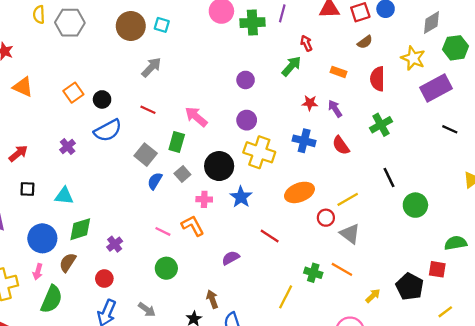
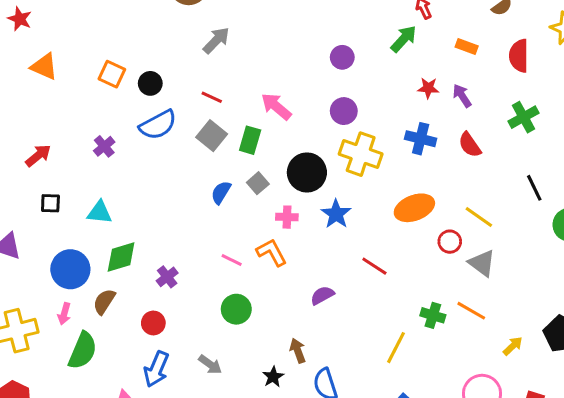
orange square: (73, 93) -> (112, 74), turned -30
gray square: (146, 155) -> (212, 136), moved
yellow line: (348, 199) -> (479, 217), turned 65

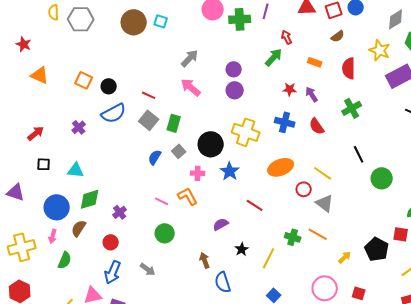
gray arrow: (216, 40) -> (190, 58), moved
pink arrow: (276, 106) -> (191, 87), moved
purple circle: (344, 111) -> (235, 90), moved
green semicircle: (83, 351) -> (65, 260), size x0.7
black star: (273, 377) -> (242, 249), moved

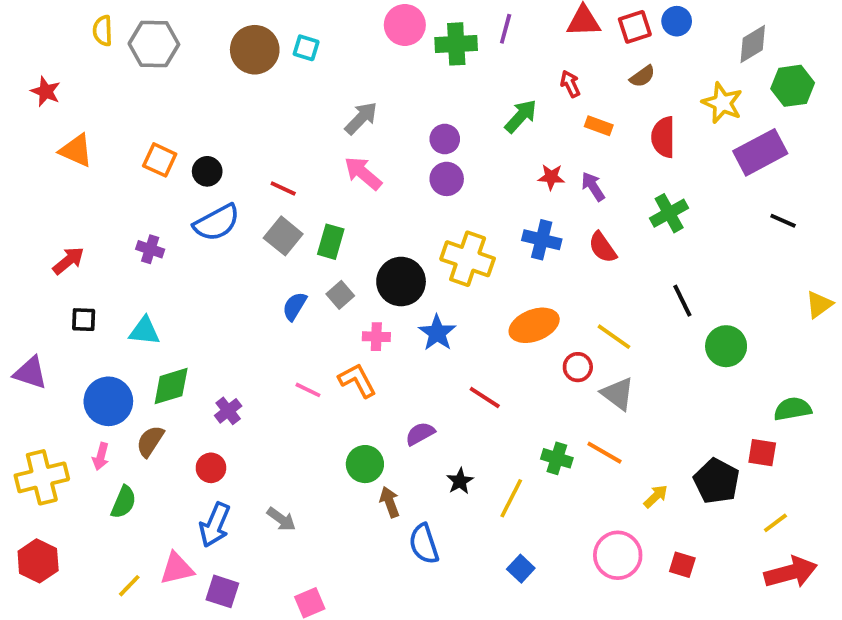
red arrow: (287, 37) -> (570, 84), moved
purple cross: (79, 127) -> (150, 249), turned -32
green circle: (165, 233) -> (365, 464), moved

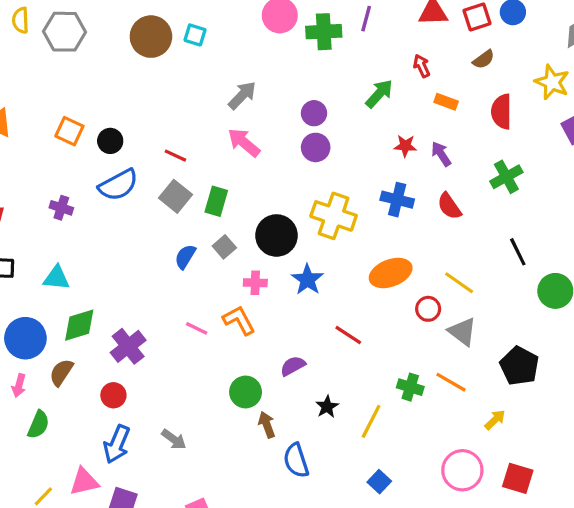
purple cross: (228, 411) -> (128, 346), size x1.5
black pentagon: (717, 481) -> (519, 366), moved
red square: (682, 565) -> (518, 478), size x1.4

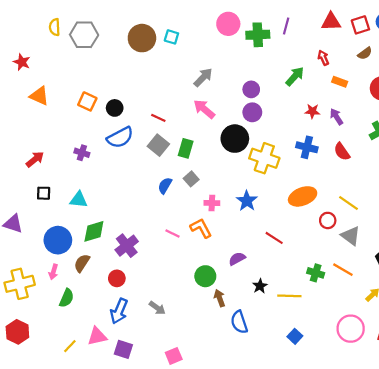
black circle: (277, 235) -> (235, 139), moved
yellow line: (371, 421) -> (289, 296), turned 65

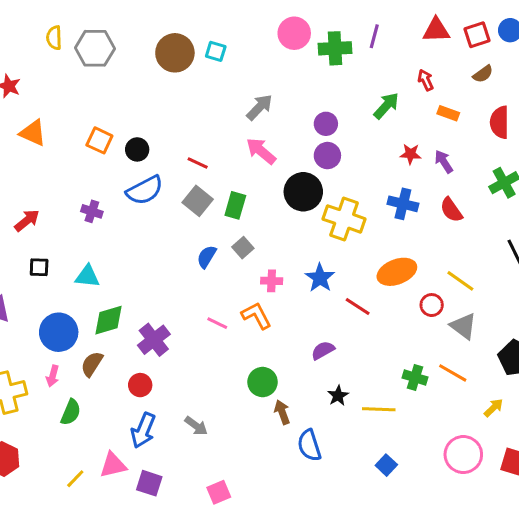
red line: (274, 238) -> (358, 307), moved
purple semicircle: (237, 259) -> (323, 350), moved

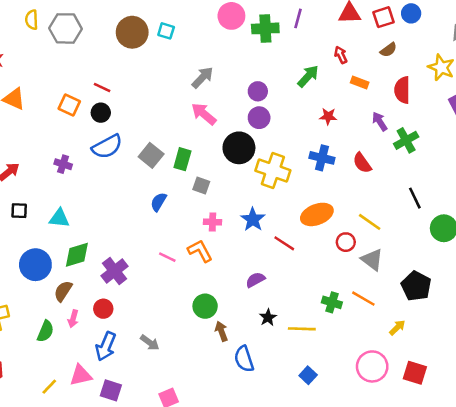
purple arrow: (444, 162) -> (380, 121), moved
red line: (198, 163) -> (102, 88), moved
gray square: (243, 248) -> (201, 186), moved, turned -30
pink arrow: (53, 376) -> (73, 319), moved

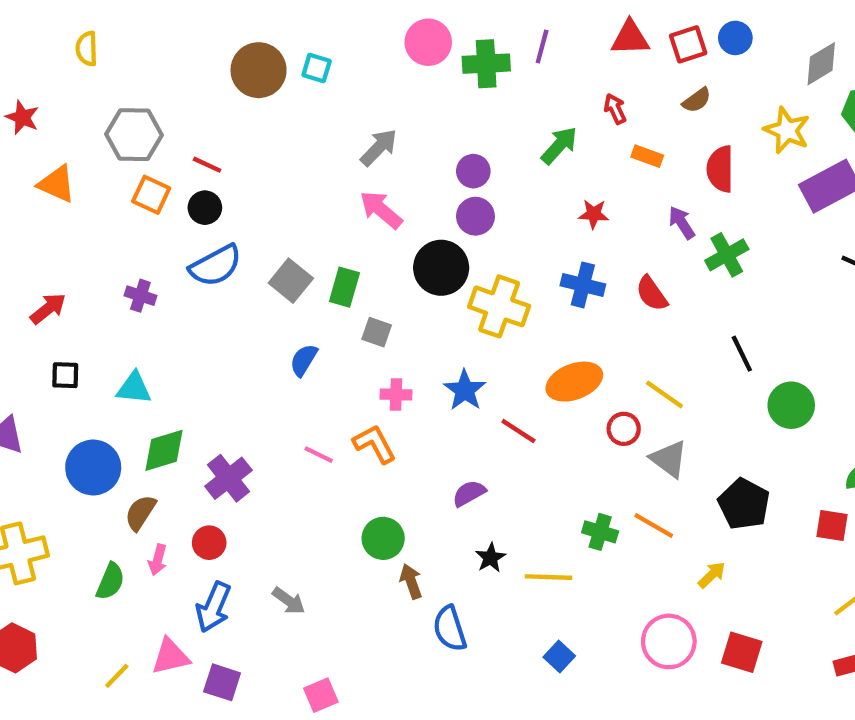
gray hexagon: (66, 28) -> (134, 135), moved

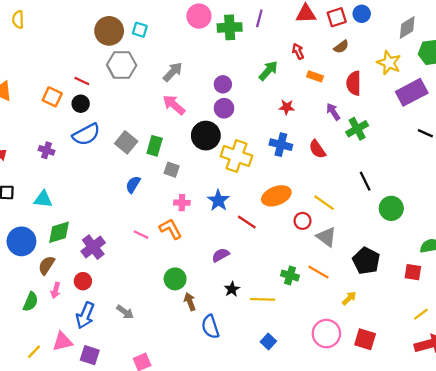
gray hexagon: (134, 135) -> (122, 65), moved

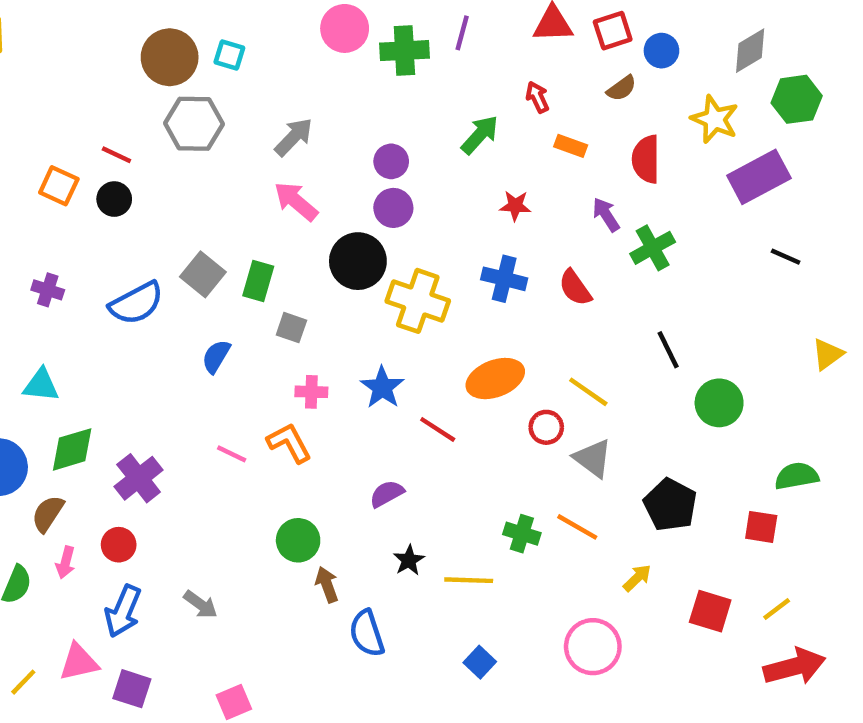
blue circle: (362, 14) -> (661, 51), moved
blue semicircle: (86, 134) -> (136, 303), moved
red square: (365, 339) -> (710, 611), moved

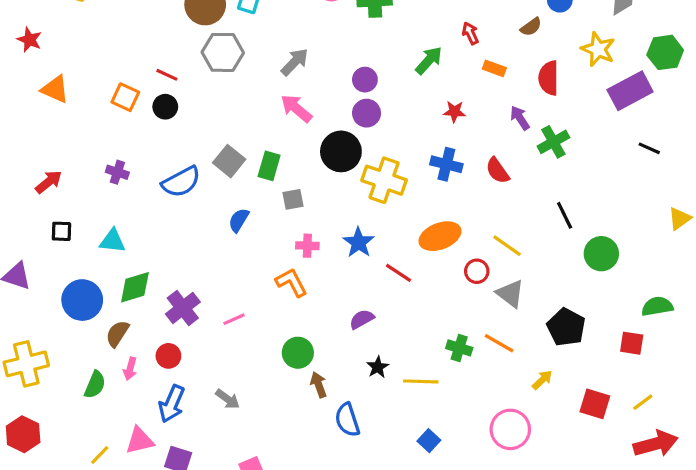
green hexagon: (797, 99) -> (665, 52), moved
gray square: (291, 328) -> (293, 199), turned -30
pink line: (232, 454) -> (234, 319), moved, turned -50

